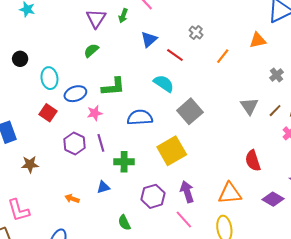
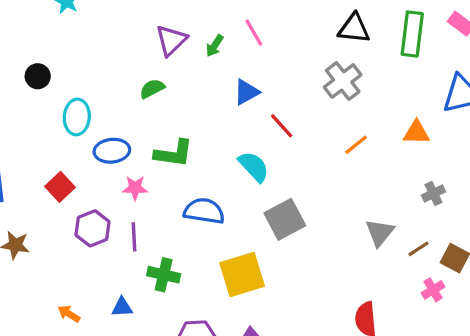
gray cross: (196, 33) -> (343, 81), moved, size x1.6
red square: (48, 113) -> (60, 187), moved

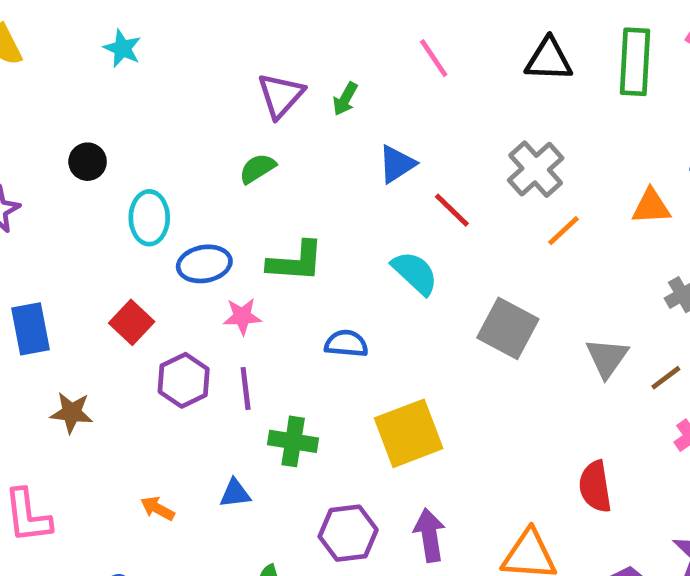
pink line: (254, 33) -> (434, 58), moved
gray cross: (343, 81) -> (536, 169), moved
blue semicircle: (204, 211) -> (346, 344), size x0.7
gray square: (285, 219) -> (508, 328), moved, turned -30

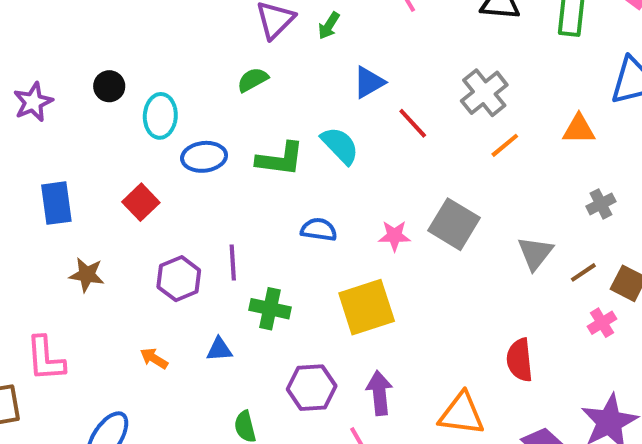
black circle: (88, 162) -> (109, 86), moved
cyan semicircle: (415, 273) -> (340, 145), moved
pink star: (242, 316) -> (394, 236), moved
purple hexagon: (184, 380) -> (179, 279), moved

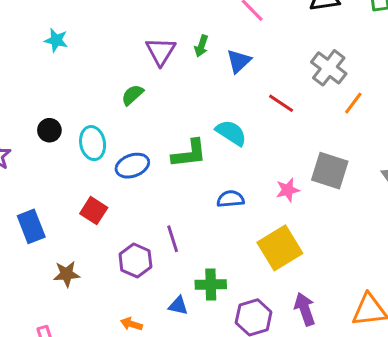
green semicircle: (253, 80) -> (132, 95), moved
blue triangle: (369, 82) -> (239, 61), moved
green cross: (270, 309) -> (211, 284), moved
blue triangle: (219, 349) -> (178, 306), turned 30

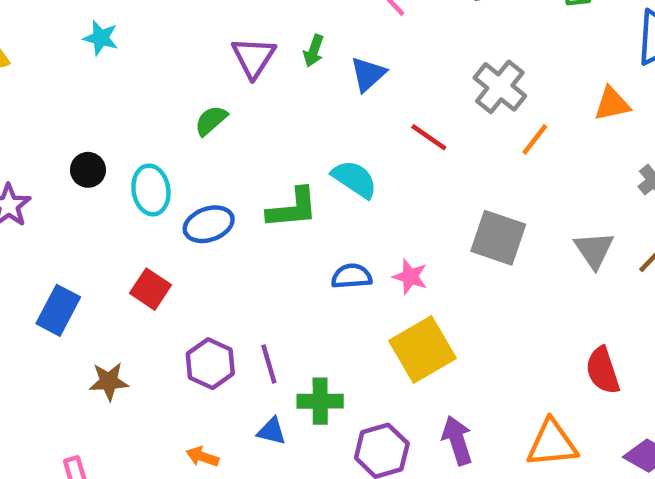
pink star: (288, 190) -> (410, 277), moved, turned 30
blue rectangle: (31, 226) -> (58, 310), turned 48
purple line: (173, 239) -> (269, 364), moved

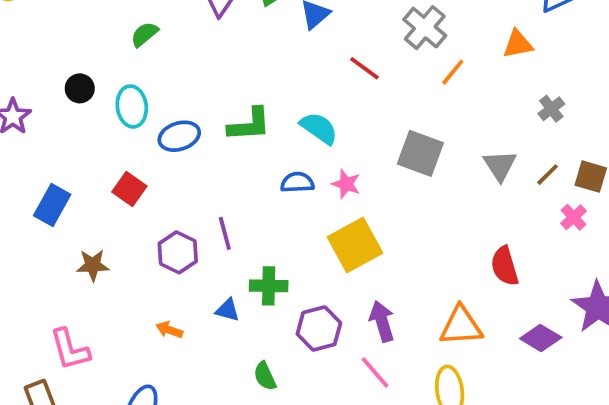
green semicircle: (211, 120) -> (144, 34), moved
cyan semicircle: (355, 179) -> (319, 128), moved
purple line: (269, 364) -> (225, 233), moved

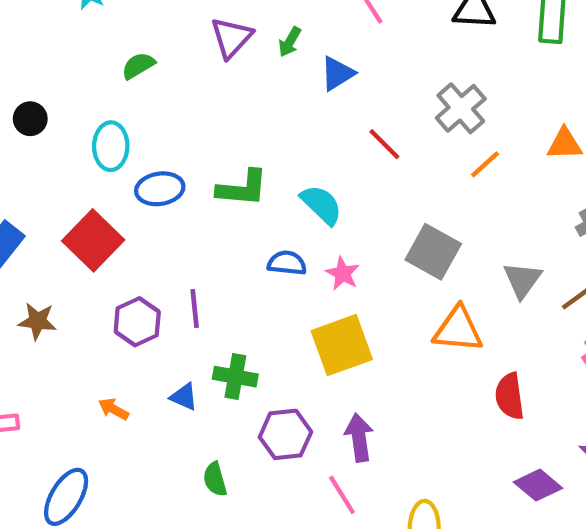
black circle: (80, 88) -> (30, 119), moved
red square: (129, 189) -> (93, 240), size x1.5
orange triangle: (461, 326) -> (458, 330), moved

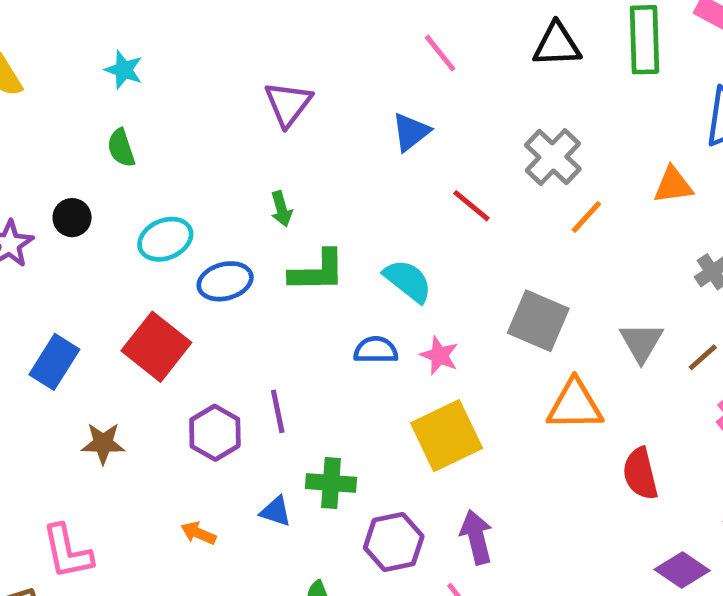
green arrow: (290, 42) -> (281, 209), moved, turned -40
green semicircle: (138, 66) -> (121, 148), moved, turned -72
cyan ellipse: (111, 146) -> (165, 239), turned 72

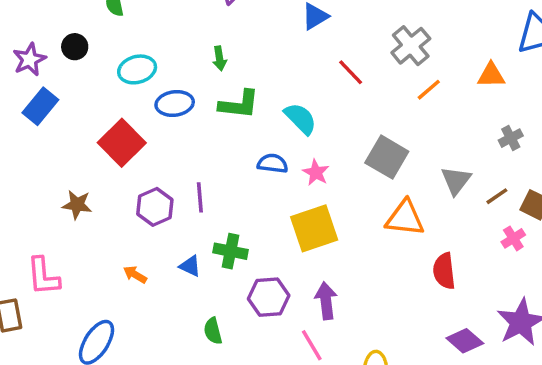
blue rectangle: (54, 362) -> (40, 106), moved

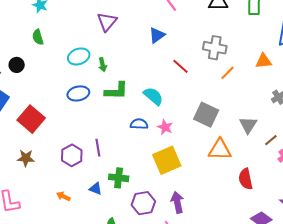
gray cross: (411, 46) -> (215, 48), turned -35
cyan ellipse: (137, 69) -> (79, 56), moved
red square: (122, 143) -> (31, 119), moved
brown line: (497, 196) -> (271, 140), moved

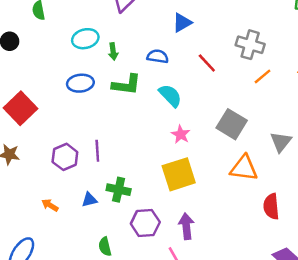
blue semicircle: (139, 124) -> (158, 56), moved
blue triangle: (95, 189) -> (89, 200), turned -40

